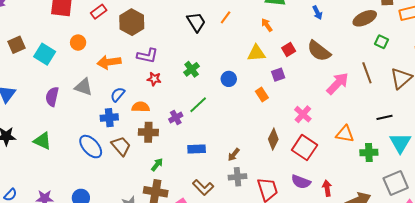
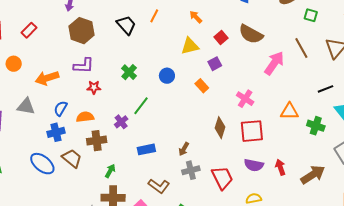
brown hexagon: (132, 22) -> (82, 31), moved
red square: (304, 148) -> (252, 131), turned -30
green cross: (369, 152) -> (316, 126), turned 30

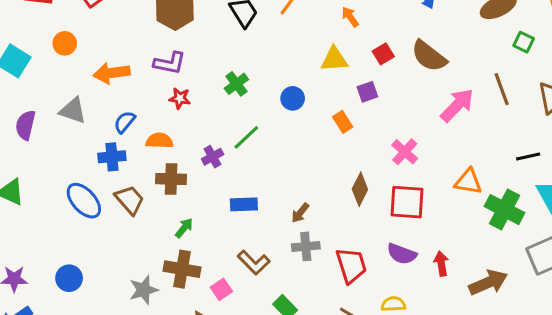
green cross: (316, 126) -> (505, 210), size x1.4

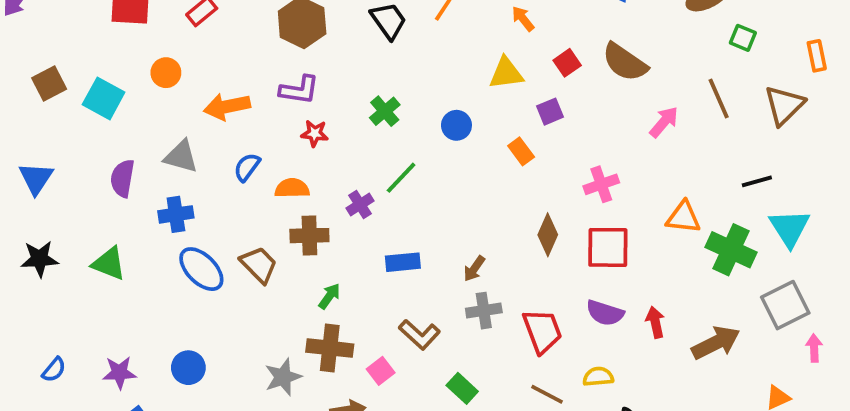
pink arrow: (457, 105) -> (664, 122), size x0.7
pink cross: (405, 152) -> (601, 184), turned 32
blue cross: (112, 157) -> (176, 214), moved

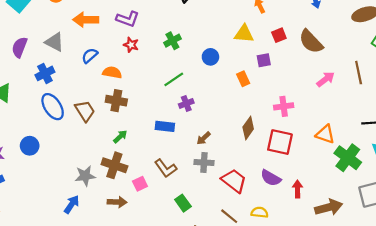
purple cross: (360, 204) -> (186, 103), moved
blue cross: (176, 214) -> (45, 73), turned -30
red trapezoid: (542, 331) -> (234, 181), turned -44
blue circle: (188, 368) -> (30, 146), moved

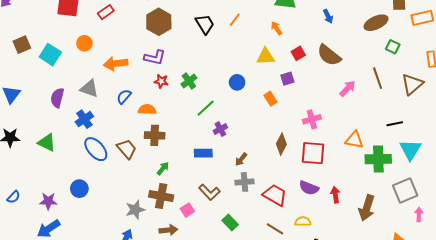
green cross: (172, 41) -> (189, 81), moved
green cross: (348, 158) -> (378, 159), turned -30
brown arrow: (329, 207) -> (367, 208), turned 130

